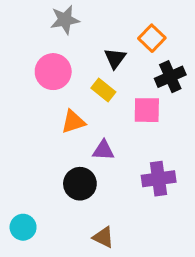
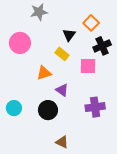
pink circle: (53, 72) -> (20, 43), moved
purple triangle: (103, 150) -> (62, 90), turned 32
cyan circle: (23, 227) -> (14, 108), moved

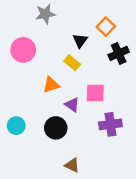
pink square: (88, 66) -> (95, 93), moved

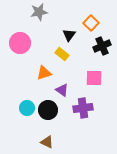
pink square: (95, 93) -> (94, 78), moved
purple cross: (110, 124) -> (83, 108), moved
cyan circle: (16, 126) -> (27, 108), moved
brown triangle: (72, 165) -> (47, 142), moved

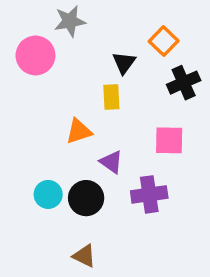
pink circle: (20, 43) -> (35, 55), moved
yellow rectangle: (62, 54) -> (111, 97), turned 48

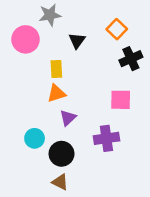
black triangle: (124, 63) -> (77, 41), moved
yellow rectangle: (111, 97) -> (56, 69), moved
purple triangle: (111, 162) -> (68, 118), moved, turned 42
black circle: (86, 198) -> (62, 154), moved

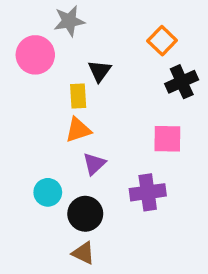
black triangle: (77, 41) -> (100, 71), moved

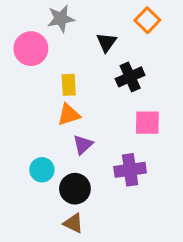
orange square: (162, 41) -> (147, 20), moved
black triangle: (100, 71) -> (106, 42), moved
black cross: (182, 82) -> (130, 77), moved

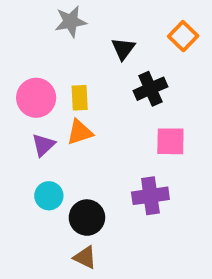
orange square: (147, 20) -> (183, 36), moved
pink circle: (31, 49) -> (36, 98), moved
purple triangle: (83, 145) -> (43, 145), moved

